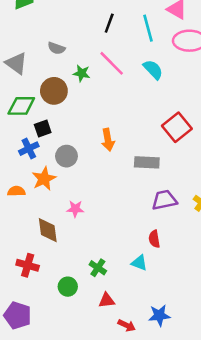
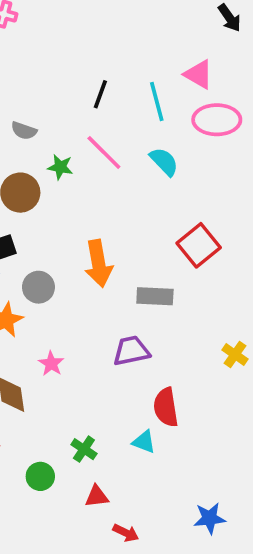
orange arrow: (108, 140) -> (99, 263), size x1.4
purple trapezoid: (164, 200) -> (131, 351), moved
pink star: (75, 209) -> (51, 364), turned 30
red semicircle: (154, 239) -> (166, 407), size x1.5
blue star: (159, 315) -> (210, 518), moved

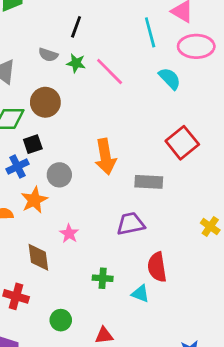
black line: (100, 94) -> (76, 27), moved
cyan semicircle: (164, 162) -> (170, 79), moved
green star: (60, 167) -> (76, 63), moved
green cross: (84, 449) -> (103, 278), moved, turned -30

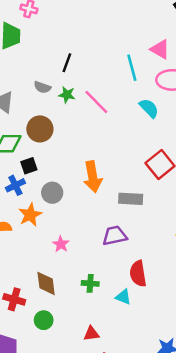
brown diamond: (38, 257) -> (46, 283), moved
green circle: (61, 320) -> (44, 320), moved

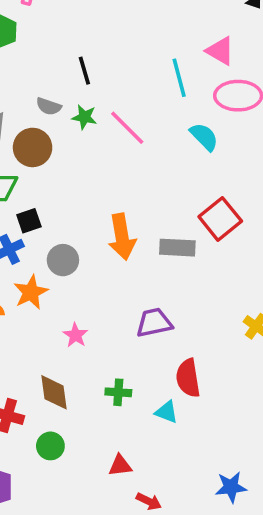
black line: (67, 63) -> (84, 71), turned -36
brown circle: (40, 129) -> (33, 147), moved
gray rectangle: (131, 199) -> (177, 248), moved

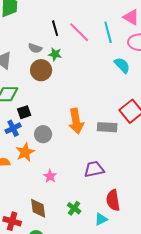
pink line: (127, 128) -> (79, 32), moved
brown circle: (33, 147) -> (41, 70), moved
green cross: (118, 392) -> (74, 208), turned 32
cyan triangle: (167, 412) -> (101, 219), turned -48

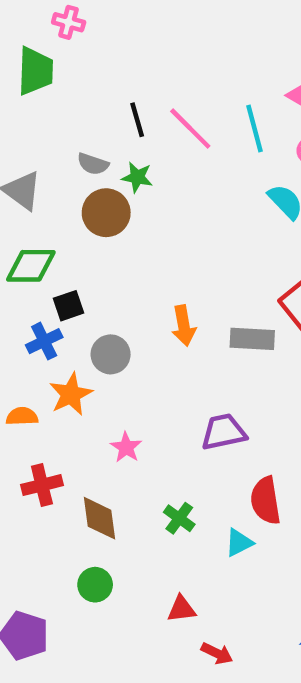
orange arrow: (76, 121) -> (184, 326), size x0.7
red cross: (12, 221) -> (42, 485), moved, turned -30

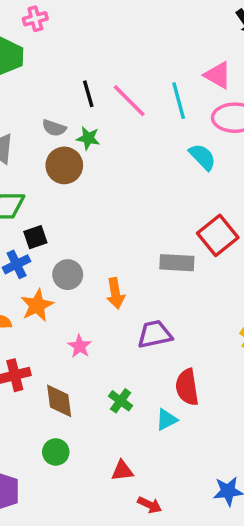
pink cross: (69, 22) -> (35, 19), turned -30
orange arrow: (184, 326) -> (115, 293), moved

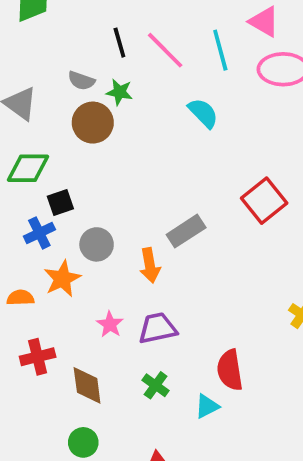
cyan semicircle: (202, 157) -> (203, 113), moved
gray rectangle: (177, 263) -> (186, 231), moved, turned -36
purple trapezoid: (155, 334) -> (157, 328), moved

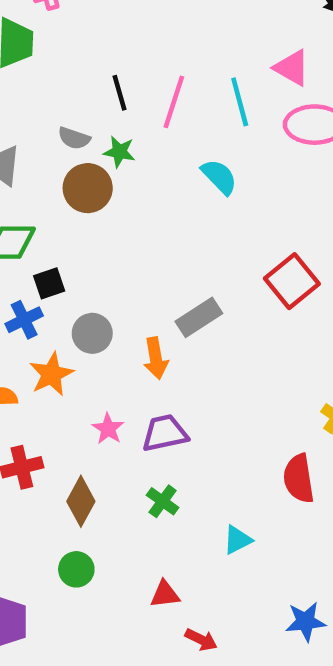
pink line: (165, 50) -> (174, 102), turned 63
red semicircle: (230, 370) -> (299, 479), moved
brown diamond: (87, 385) -> (81, 501), turned 36
cyan triangle: (207, 406) -> (237, 540), moved

